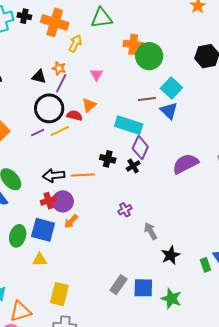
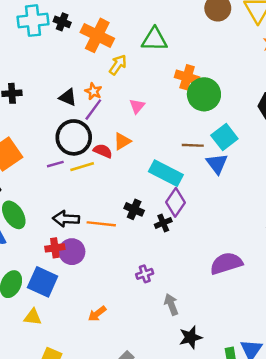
purple semicircle: (185, 164) -> (226, 263), moved
orange arrow: (71, 221) -> (97, 314), moved

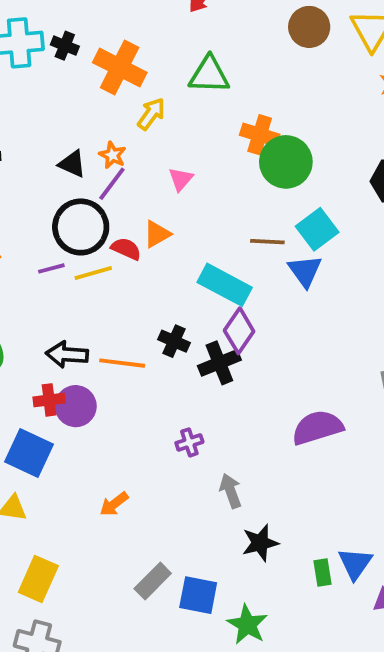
black cross: (163, 223) -> (219, 363), size x1.5

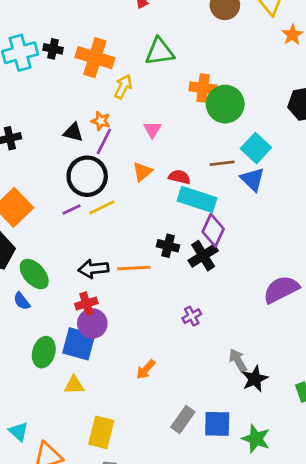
red semicircle: (126, 249) -> (179, 177), moved
purple circle: (76, 406) -> (92, 323), moved
gray arrow: (231, 491) -> (238, 361), moved

